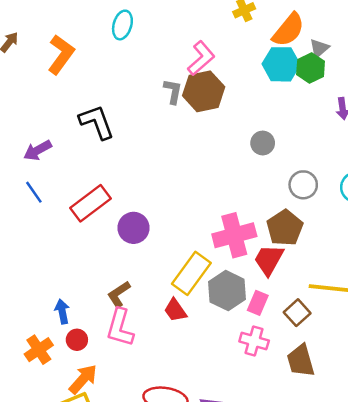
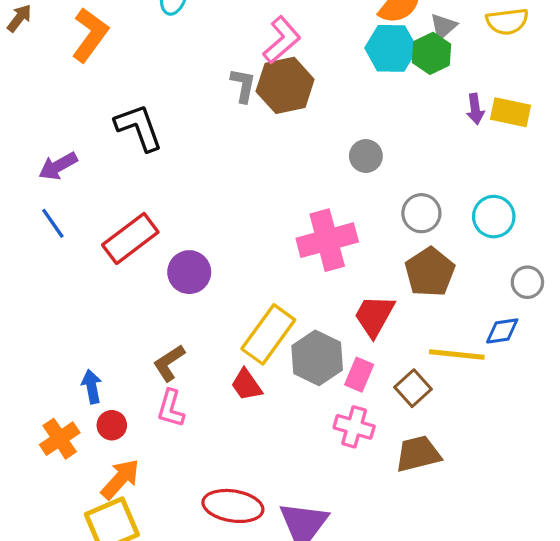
brown pentagon: (285, 228) -> (430, 272), moved
pink cross: (234, 235) -> (327, 240), moved
pink L-shape: (120, 327) -> (171, 408), size x0.7
brown trapezoid: (301, 361) -> (418, 454), turned 92

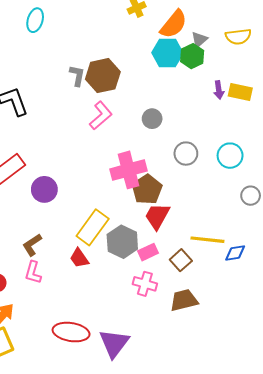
pink L-shape: (282, 40) -> (101, 116), moved
brown pentagon: (430, 272) -> (147, 189), moved
blue diamond: (502, 331) -> (235, 253), moved
pink rectangle: (359, 375) -> (148, 252), turned 42

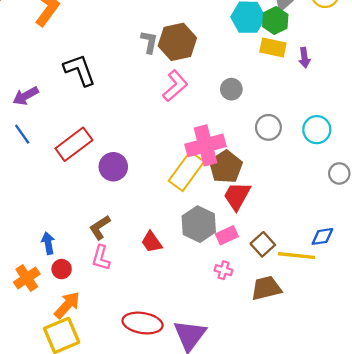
yellow rectangle: (240, 92) -> (273, 48), moved
yellow rectangle: (93, 227) -> (186, 171), moved
yellow line: (207, 240) -> (297, 256), moved
pink cross: (145, 284) -> (223, 270), size x0.7

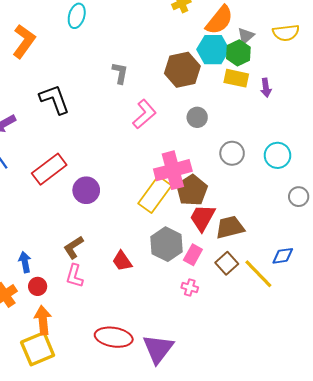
brown hexagon: (177, 42) -> (182, 70), moved
pink rectangle: (227, 235) -> (193, 255), turned -36
yellow line: (297, 256) -> (258, 274), turned 40
brown trapezoid: (266, 288) -> (230, 227), moved
orange arrow: (67, 305) -> (43, 320), turned -48

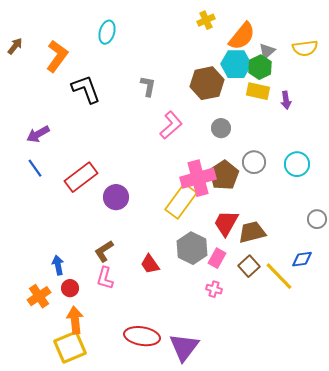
black L-shape: (54, 99) -> (86, 89), moved
brown pentagon: (192, 190) -> (224, 175), moved
gray circle: (299, 197) -> (317, 219), moved

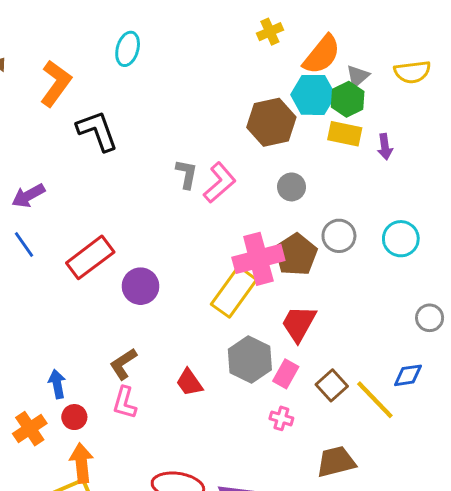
gray L-shape: (148, 86) -> (187, 174), moved
brown trapezoid: (252, 232) -> (336, 462), moved

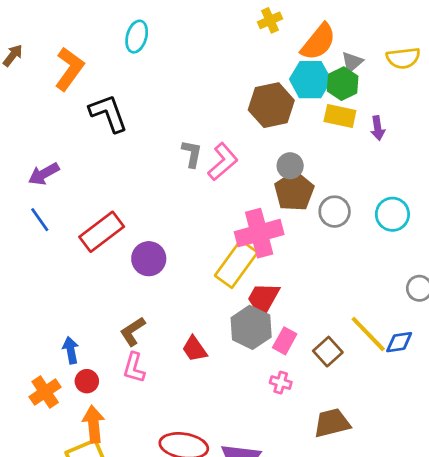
brown pentagon: (296, 255) -> (294, 191), moved
red trapezoid: (299, 324) -> (263, 299), moved
yellow line: (375, 400) -> (368, 334), moved

